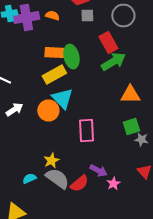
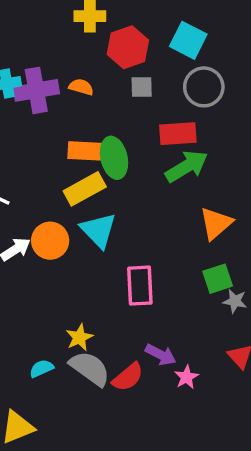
red rectangle: (108, 42) -> (178, 134), turned -65
orange triangle: (130, 94) -> (216, 223), turned -40
orange circle: (48, 110) -> (50, 241), moved

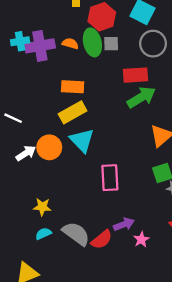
green ellipse: (114, 158) -> (92, 42), moved
yellow star: (79, 337) -> (42, 207), moved, turned 30
purple arrow: (161, 355) -> (124, 224), turned -48

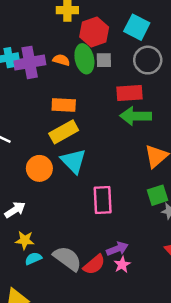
green arrow: (141, 97) -> (136, 116), turned -148
white arrow: (26, 153) -> (15, 210), moved
yellow star: (42, 207) -> (25, 240), moved
pink star: (141, 239) -> (122, 265), moved

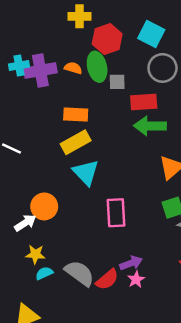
gray square: (104, 60) -> (117, 82), moved
orange circle: (39, 168) -> (44, 206), moved

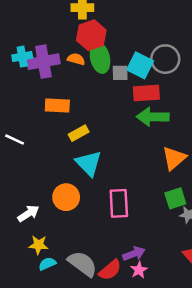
cyan square: (151, 34) -> (140, 65), moved
red hexagon: (107, 39) -> (91, 35), moved
orange rectangle: (76, 115) -> (57, 106), moved
yellow rectangle: (76, 142) -> (79, 133), size x0.7
orange circle: (44, 206) -> (66, 197), moved

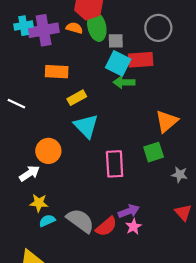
cyan square: (140, 65) -> (118, 63), moved
green arrow: (153, 117) -> (124, 82), moved, size x0.7
orange circle: (66, 197) -> (48, 151), moved
green square: (175, 198) -> (154, 152), moved

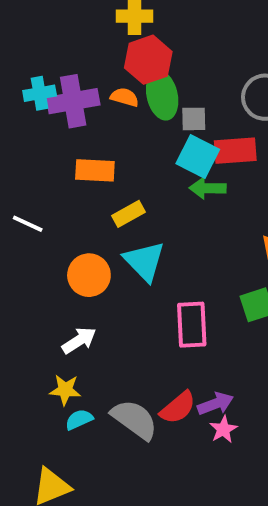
orange circle: (48, 151) -> (89, 275), moved
white arrow: (29, 173) -> (79, 340), moved
red semicircle: (106, 227) -> (178, 408), moved

